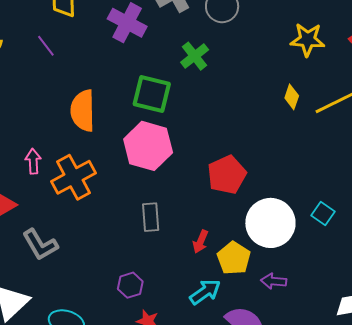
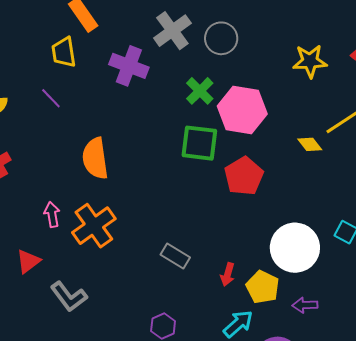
green square: (152, 94) -> (199, 143), moved
yellow diamond: (292, 97) -> (310, 144), moved, turned -50
pink hexagon: (148, 146) -> (242, 110), moved
red pentagon: (227, 175) -> (244, 176), moved
gray rectangle: (151, 217) -> (175, 256), turned -48

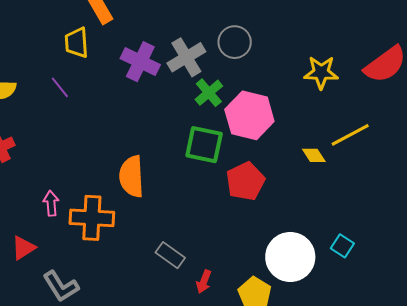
gray cross: (172, 31) -> (186, 57), moved
orange semicircle: (95, 158) -> (132, 176), moved
orange cross: (94, 226) -> (92, 218), turned 33
red arrow: (228, 274) -> (204, 282), moved

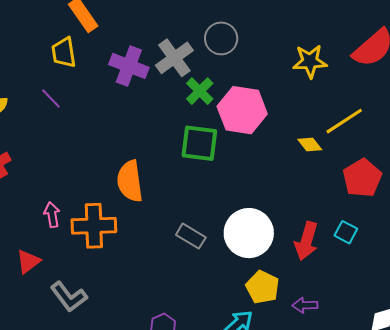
red pentagon: (245, 181) -> (362, 178), moved
gray rectangle: (170, 255) -> (191, 236), moved
white circle: (290, 257) -> (249, 233), moved
red arrow: (204, 282) -> (306, 241), moved, size x1.6

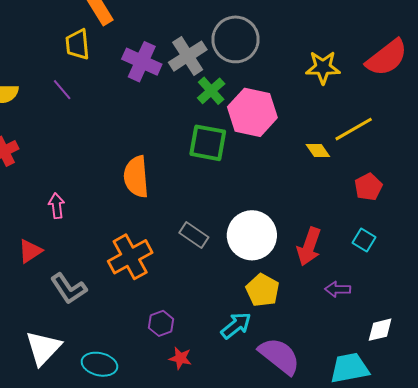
gray circle: (221, 38) -> (236, 39), size x1.4
red pentagon: (362, 178) -> (368, 187), size x0.7
orange cross: (94, 226) -> (130, 257), moved, turned -30
cyan square: (346, 232) -> (364, 240), moved
purple arrow: (305, 305) -> (338, 289), moved

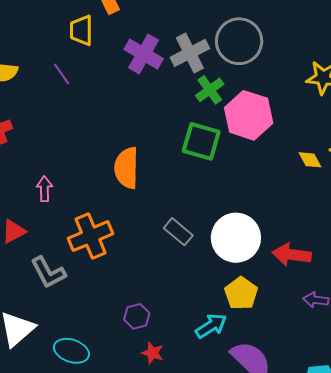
red arrow: (309, 247) -> (292, 255), turned 72
orange cross: (130, 257) -> (91, 236), moved

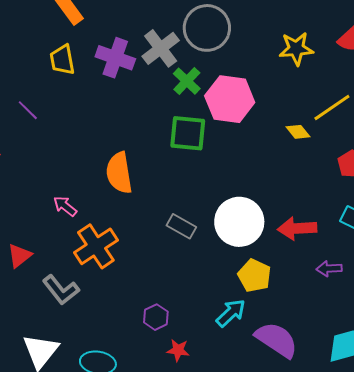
yellow trapezoid: (81, 30) -> (62, 60), moved
purple line: (62, 74) -> (28, 110), moved
pink arrow: (44, 189) -> (65, 206), moved, turned -40

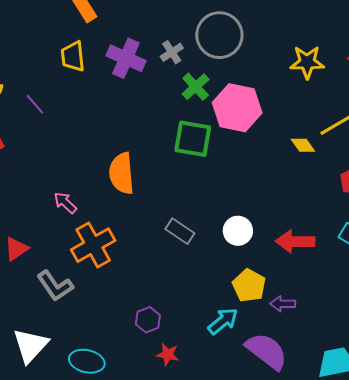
gray cross: (161, 48) -> (172, 52), size x0.6
white circle: (239, 222) -> (238, 231), size x0.6
purple arrow: (329, 269) -> (283, 304), moved

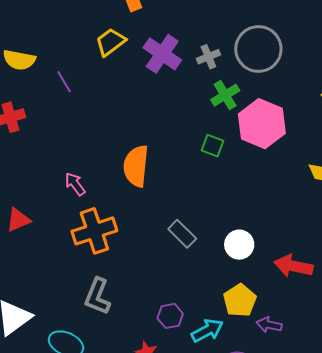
yellow trapezoid: (73, 56) -> (111, 42), turned 48
green square: (193, 139) -> (212, 146), size x0.6
gray L-shape: (55, 286) -> (97, 296), moved, turned 45
purple hexagon: (148, 320) -> (170, 316), moved

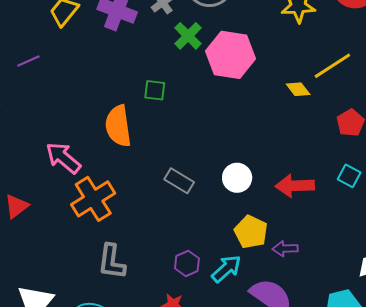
purple line: (64, 82) -> (28, 61), turned -70
green square: (212, 146) -> (155, 90), moved
pink arrow: (75, 184) -> (63, 158), size x1.5

